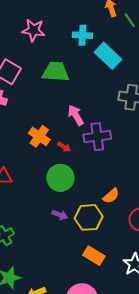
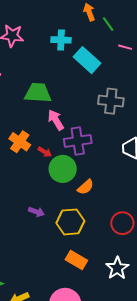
green trapezoid: (56, 72) -> (38, 93), moved
green circle: (60, 178) -> (63, 169), moved
orange semicircle: (111, 196) -> (86, 187), moved
purple arrow: (60, 215) -> (36, 212), moved

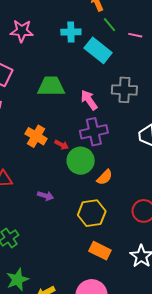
green line: (108, 24) -> (110, 25), moved
pink arrow: (56, 120) -> (89, 100), moved
purple arrow: (36, 212) -> (46, 196), moved

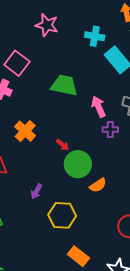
purple cross: (94, 132) -> (110, 130), moved, size x0.6
orange cross: (36, 136) -> (25, 131), moved
purple arrow: (46, 196) -> (36, 191), turned 91
yellow hexagon: (92, 213) -> (62, 215), moved

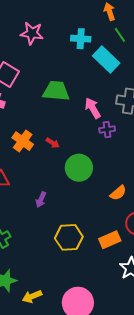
red arrow: (63, 145) -> (53, 143), moved
orange semicircle: (98, 185) -> (118, 193), moved
yellow hexagon: (62, 215) -> (69, 237), moved
orange rectangle: (78, 256) -> (110, 240), moved, turned -55

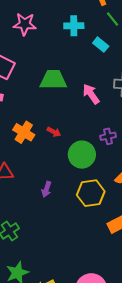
cyan rectangle: (106, 59) -> (101, 45), size x0.6
purple cross: (107, 130) -> (108, 136), moved
yellow hexagon: (69, 237) -> (91, 193), moved

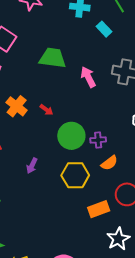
purple cross: (108, 136) -> (98, 140), moved

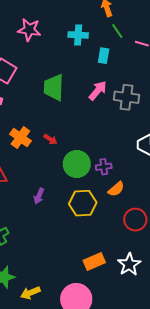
cyan rectangle: (104, 29) -> (104, 56), turned 56
green trapezoid: (53, 58) -> (54, 87), turned -92
pink arrow: (88, 77) -> (98, 91), moved, turned 70
orange rectangle: (99, 209) -> (94, 261), moved

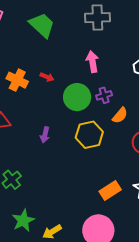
green trapezoid: (54, 87) -> (42, 25), turned 140
pink arrow: (98, 91) -> (92, 62), moved, turned -40
gray cross: (127, 97) -> (97, 18), moved

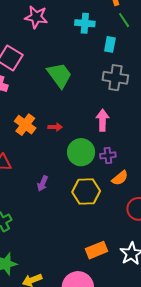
red arrow: (47, 77) -> (55, 127), turned -32

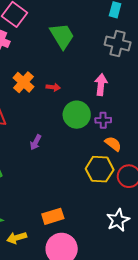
orange semicircle: (120, 178) -> (113, 144), turned -108
yellow hexagon: (86, 191) -> (100, 169), moved
orange rectangle: (97, 250) -> (53, 216), moved

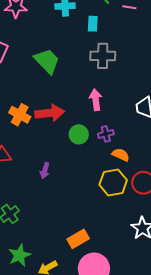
red arrow: (53, 87) -> (50, 113), size x2.0
green circle: (77, 115) -> (79, 134), size x0.7

